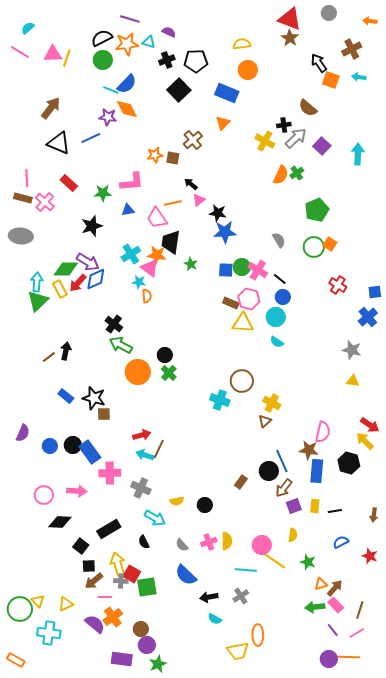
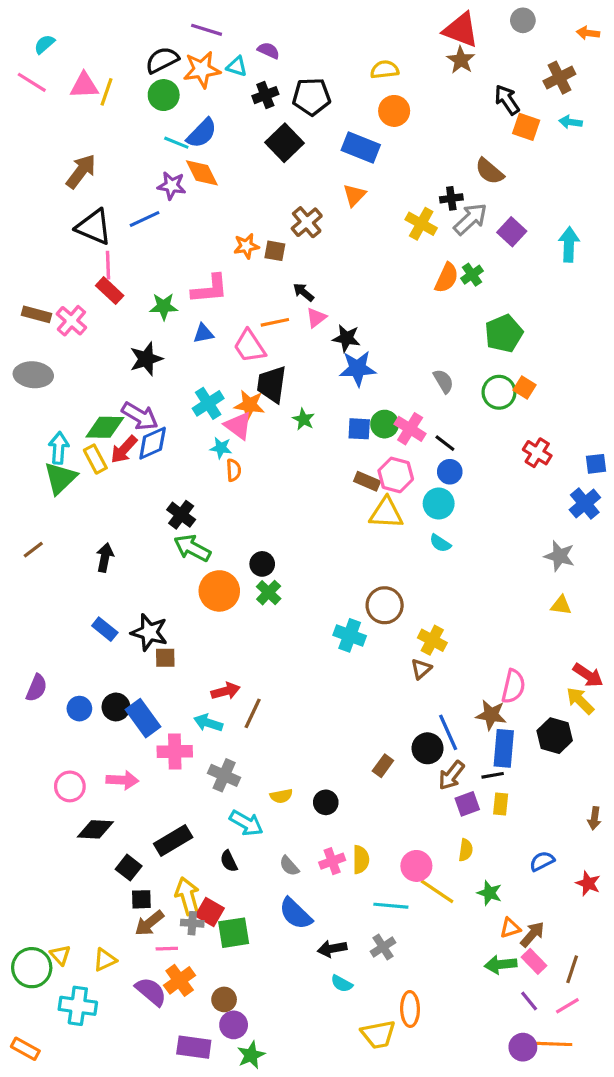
pink line: (27, 178) -> (108, 265), moved
brown line: (49, 357) -> (33, 550), moved
cyan arrow: (145, 455) -> (208, 723), moved
black line: (335, 511) -> (493, 775), moved

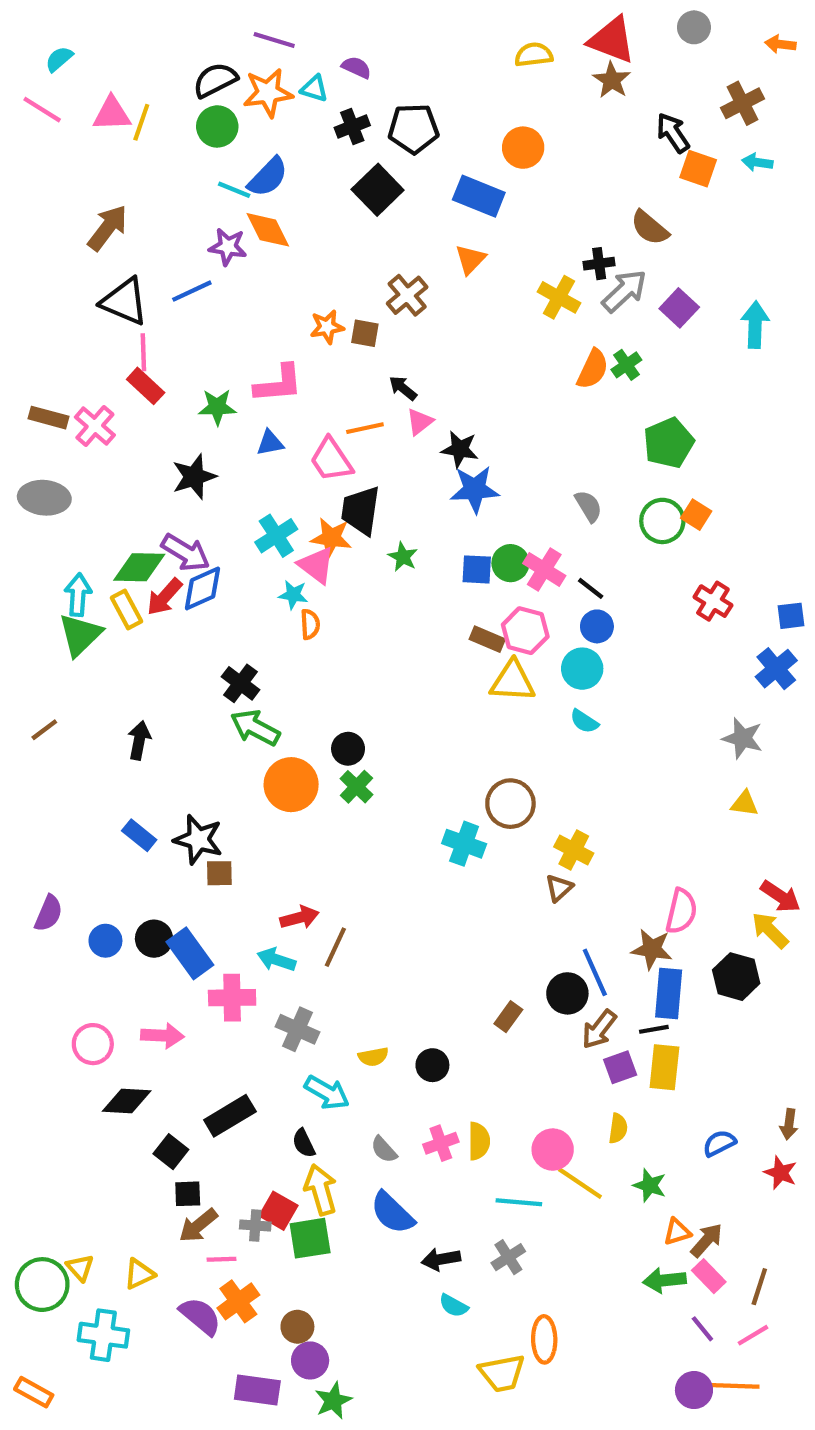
yellow semicircle: (385, 70) -> (534, 55), moved
yellow rectangle: (501, 804) -> (664, 1067), size x1.5
brown arrow: (594, 818) -> (789, 1124), moved
yellow arrow: (187, 896) -> (321, 1190), moved

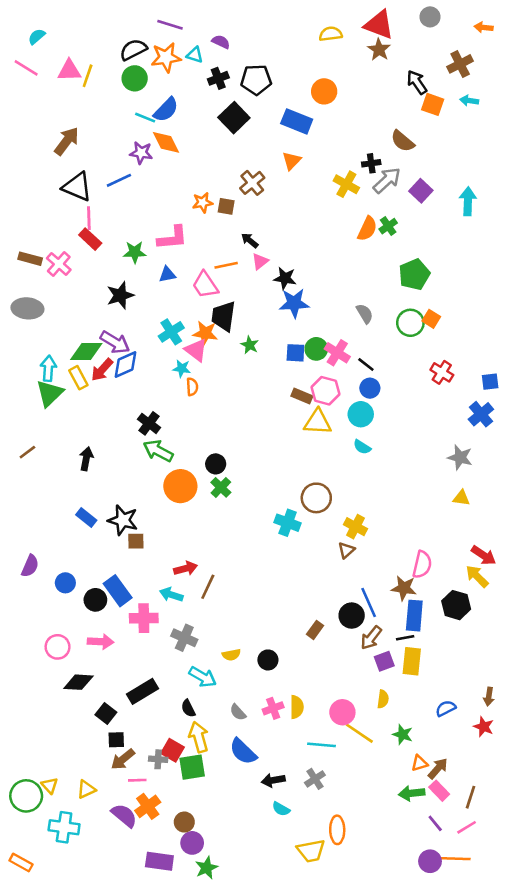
black circle: (154, 939) -> (95, 600), moved

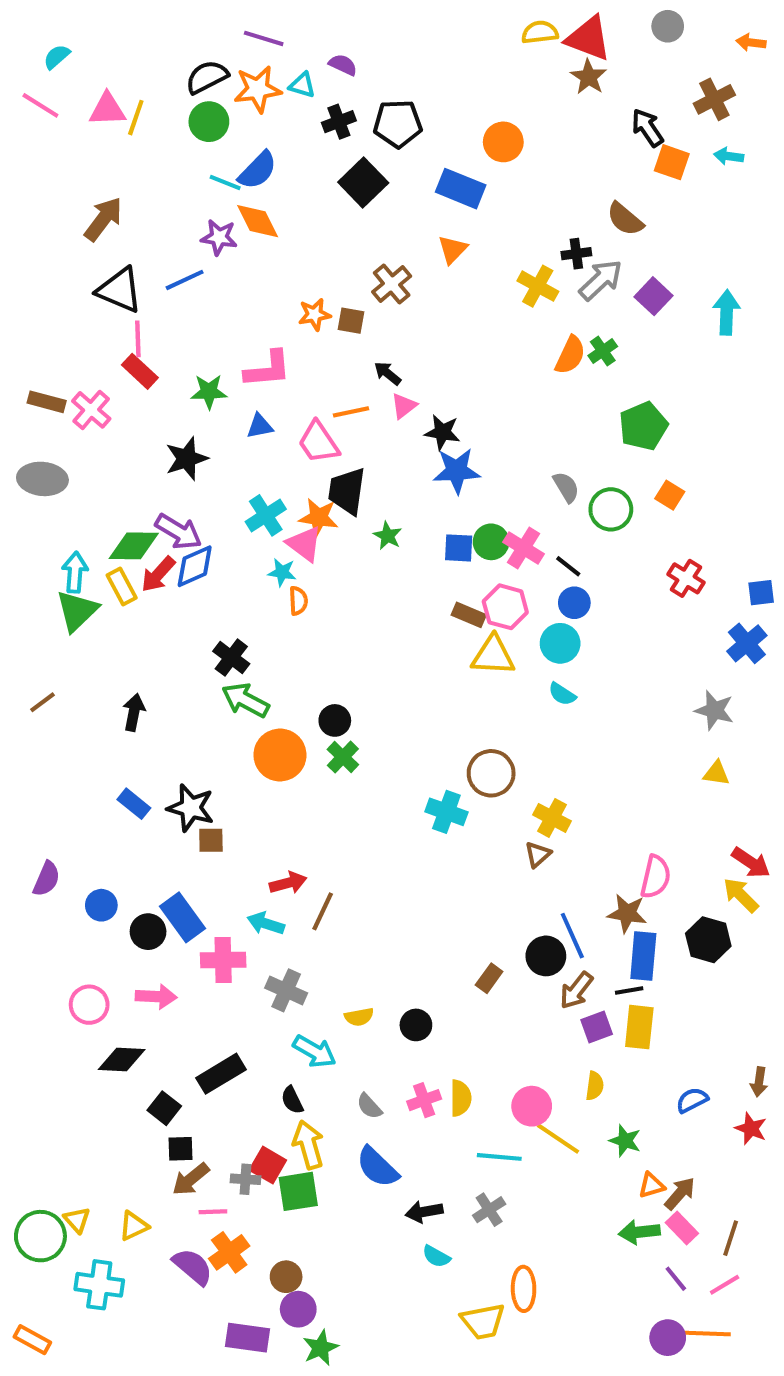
yellow semicircle: (331, 34) -> (540, 32), moved
green circle: (410, 323) -> (611, 509), moved

